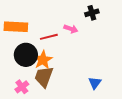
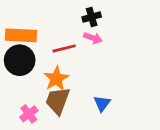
black cross: (92, 13) -> (92, 17), moved
black circle: (26, 55) -> (20, 60), moved
blue triangle: (95, 83) -> (102, 103), moved

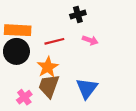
pink arrow: (93, 38) -> (90, 40), moved
blue triangle: (102, 103) -> (87, 88), size x1.5

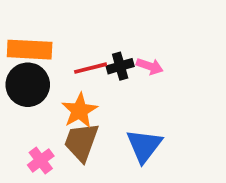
black cross: (78, 15) -> (120, 66), moved

